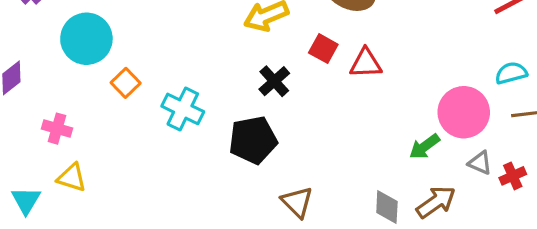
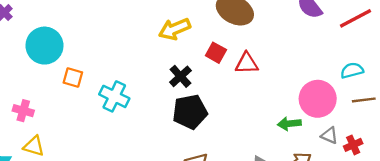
orange square: (126, 83) -> (73, 78), turned -30
black pentagon: (253, 140) -> (190, 112), moved
green arrow: (425, 147) -> (289, 124), turned 30

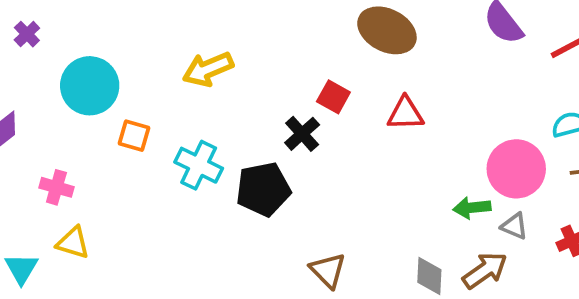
yellow arrow: (175, 29) -> (208, 69), moved
red square: (216, 53) -> (333, 97), moved
black pentagon: (190, 112) -> (263, 189), moved
gray triangle: (329, 135) -> (514, 226), moved

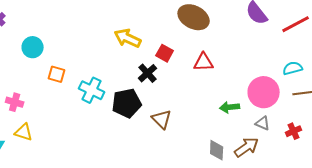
yellow arrow: (208, 69) -> (128, 38), moved, turned 48
cyan circle: (90, 86) -> (33, 47), size x0.7
green arrow: (472, 208) -> (230, 107), moved
brown triangle: (328, 270) -> (162, 119), moved

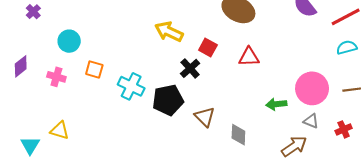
cyan semicircle: (293, 68) -> (347, 47), moved
pink cross: (15, 102) -> (56, 77), moved
gray diamond: (217, 150) -> (238, 135), moved

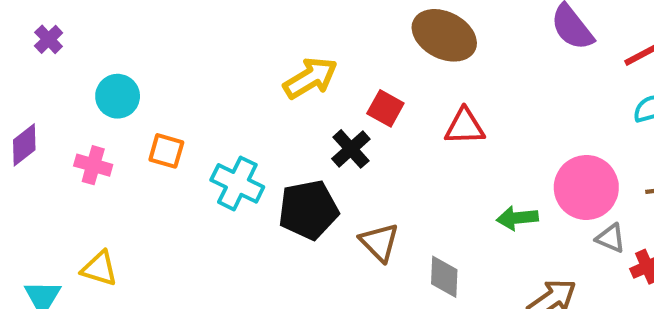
yellow arrow: (169, 32) -> (310, 78), turned 124
gray triangle: (311, 121) -> (611, 238), moved

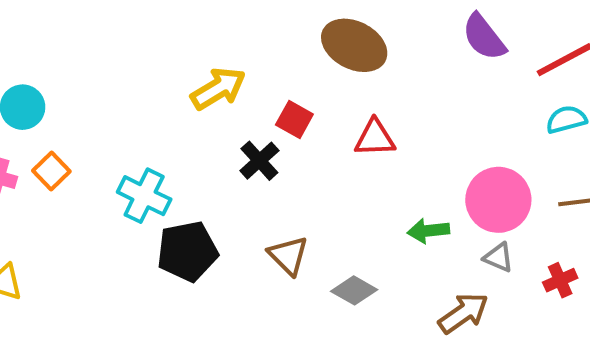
orange square: (166, 151) -> (51, 171), moved, turned 30
black pentagon: (308, 210) -> (187, 251), moved
gray triangle: (611, 238) -> (498, 257), moved
gray diamond: (444, 277) -> (354, 290), turned -63

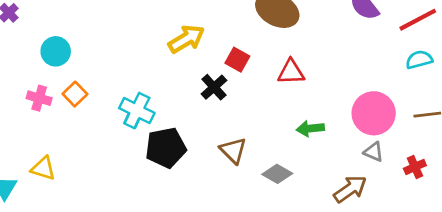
green arrow: (428, 231) -> (310, 128), moved

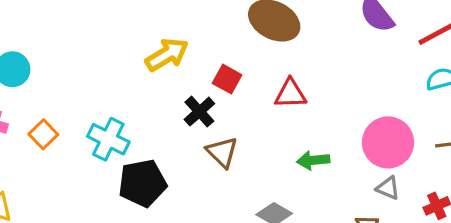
orange square: (75, 94) -> (43, 134), moved
brown triangle: (233, 150) -> (222, 152), moved

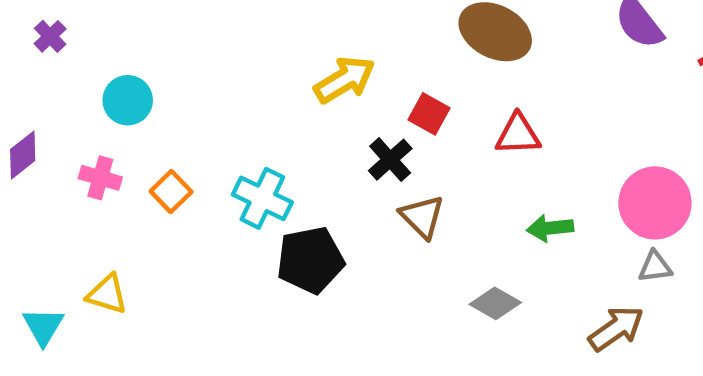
gray triangle: (388, 188) -> (655, 267), turned -30

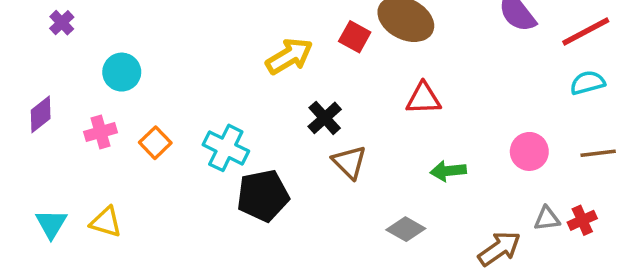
red square: (429, 114) -> (355, 37), moved
pink cross: (100, 178) -> (101, 132), turned -32
pink circle: (655, 203) -> (529, 151), size x0.7
gray triangle: (655, 267) -> (547, 219), moved
cyan triangle: (43, 326) -> (51, 224), moved

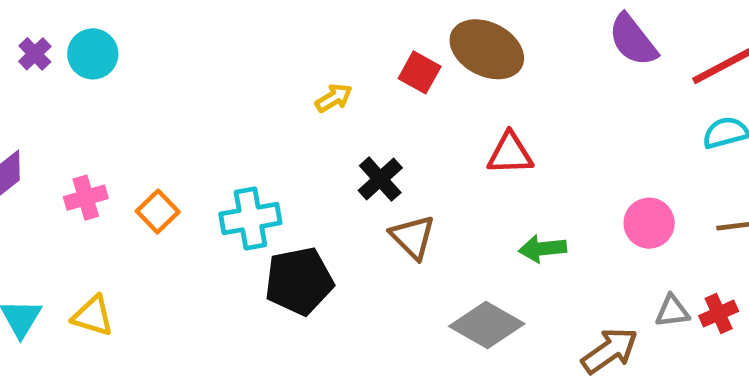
yellow arrow: (289, 56) -> (334, 98), size x0.6
cyan circle: (122, 72) -> (93, 54), moved
cyan cross: (226, 148) -> (250, 218), turned -36
gray diamond: (406, 229) -> (487, 325), size x1.4

